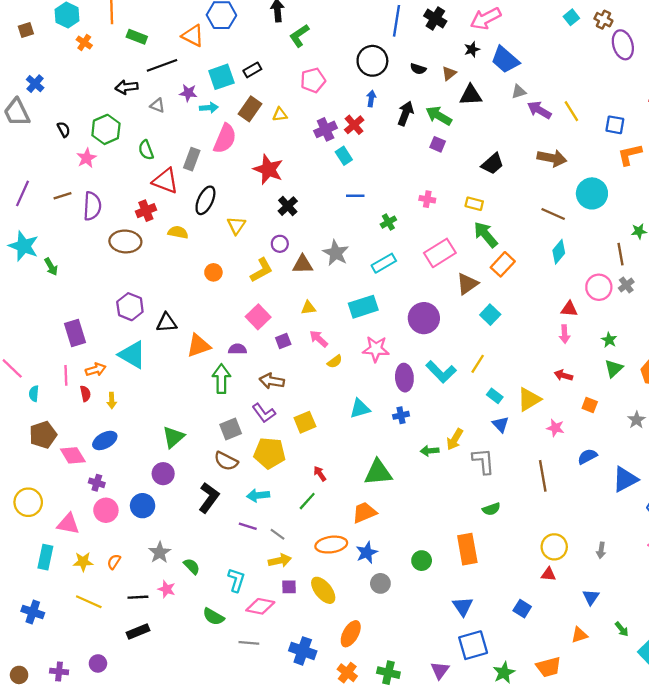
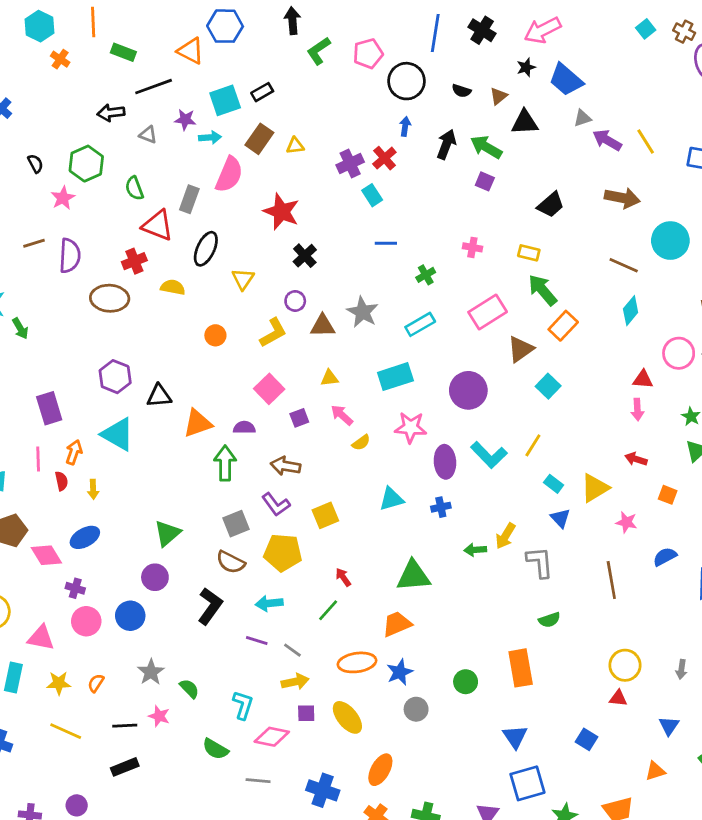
pink pentagon: (313, 80) -> (368, 54), moved
orange arrow: (96, 370) -> (74, 452), turned -54

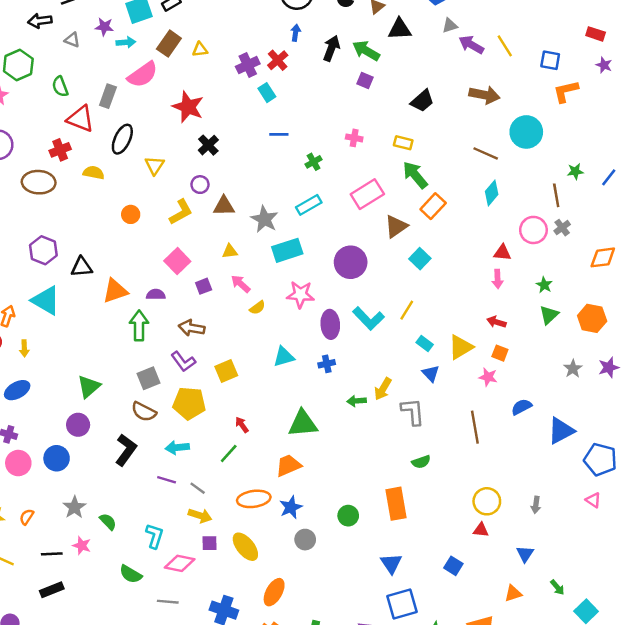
pink semicircle: (229, 175) -> (143, 75), turned 32
gray star: (363, 312) -> (265, 219), moved
orange square: (668, 495) -> (500, 353), moved
yellow arrow: (295, 682) -> (200, 516), turned 30

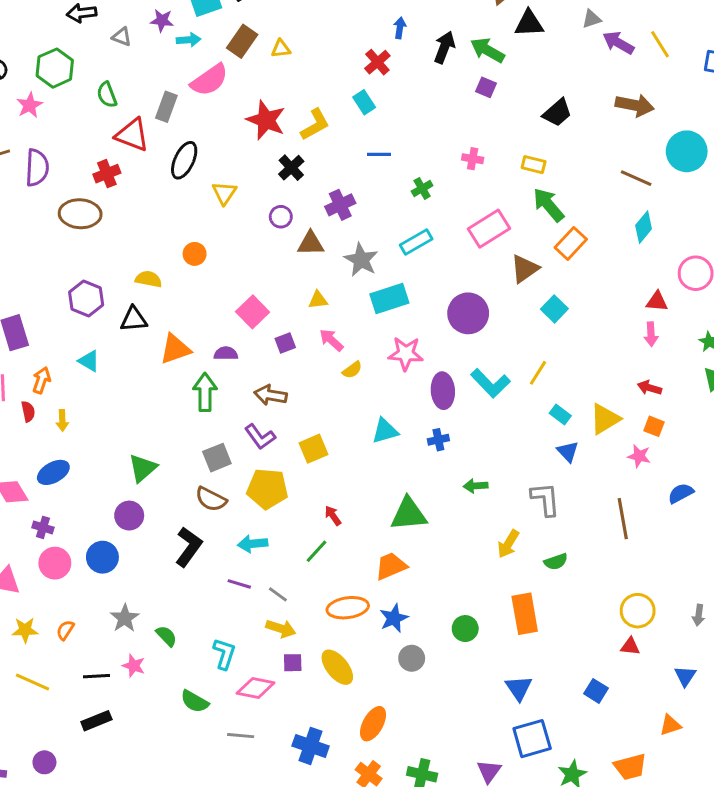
purple cross: (248, 65) -> (340, 205), moved
yellow semicircle: (94, 173) -> (149, 279), moved
yellow L-shape: (181, 212) -> (315, 125), moved
cyan triangle: (46, 300) -> (89, 361), size x0.6
yellow arrow: (383, 389) -> (508, 544), moved

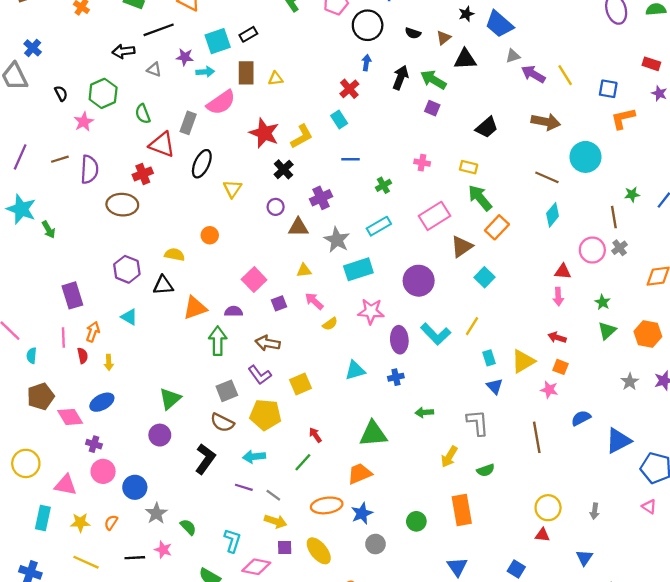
brown rectangle: (242, 41) -> (246, 73), turned -35
cyan rectangle: (560, 414) -> (489, 358), turned 35
blue circle: (102, 557) -> (135, 487), moved

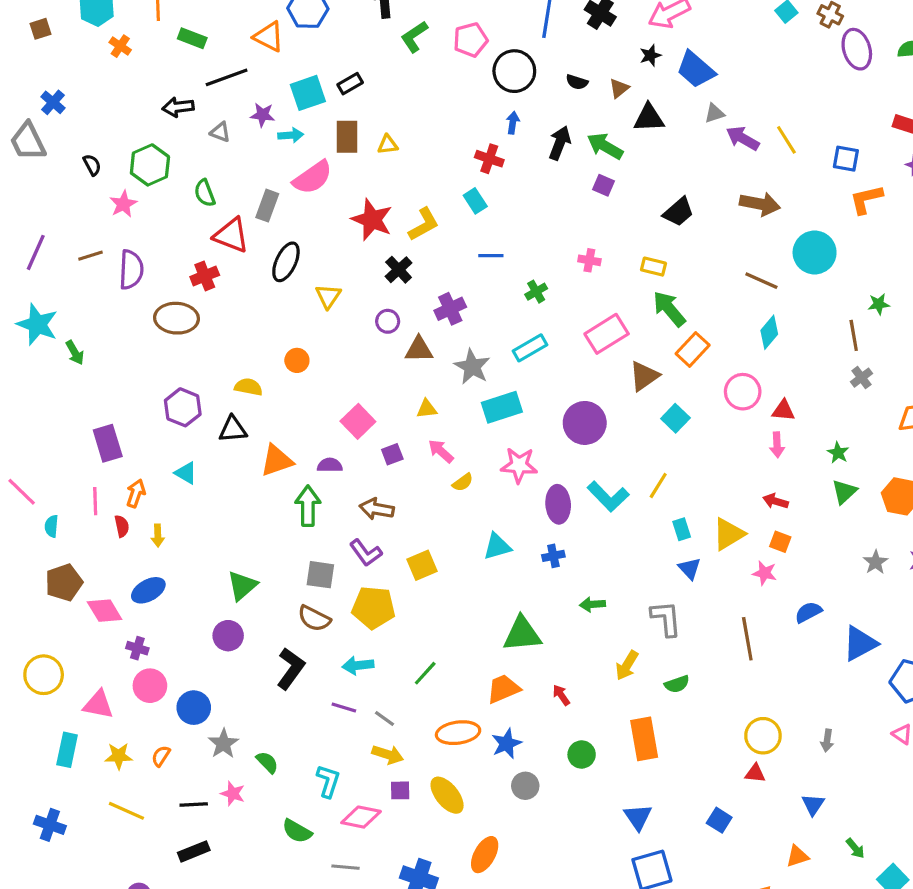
red cross: (349, 89) -> (489, 159), turned -30
pink circle: (592, 250) -> (743, 392), moved
gray square: (227, 391) -> (320, 575), turned 30
red arrow: (315, 435) -> (561, 695), moved

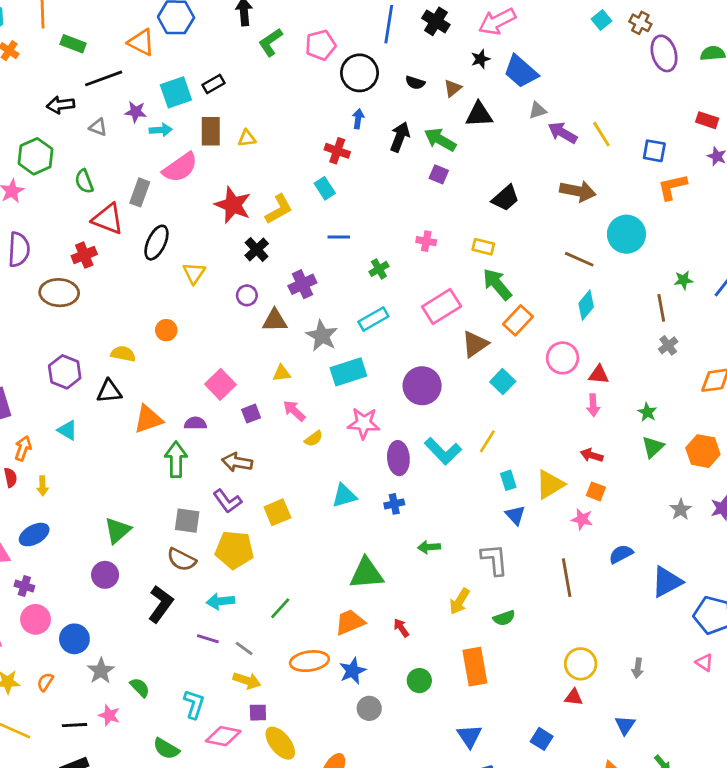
yellow ellipse: (447, 795) -> (280, 743), moved

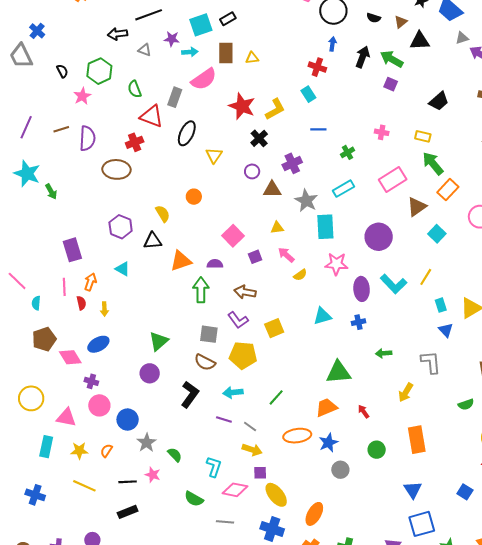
yellow semicircle: (123, 354) -> (163, 214), turned 48
cyan rectangle: (348, 372) -> (325, 227), turned -75
green semicircle: (504, 618) -> (466, 404), moved

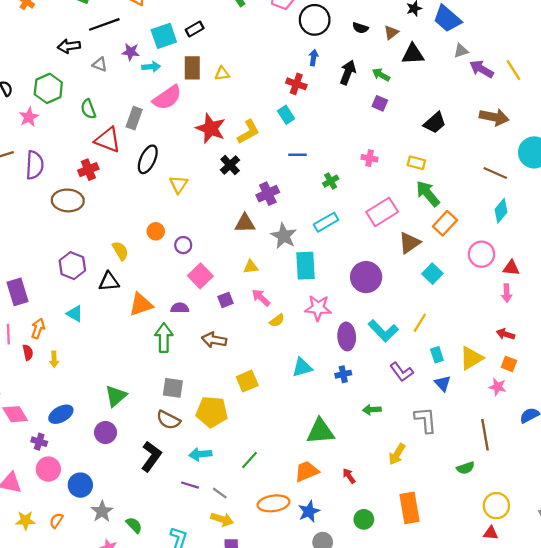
green arrow: (392, 59) -> (381, 75), size x0.7
purple circle: (252, 171) -> (183, 245), moved
purple L-shape: (238, 320) -> (402, 372), moved
blue ellipse: (98, 344) -> (61, 414), moved

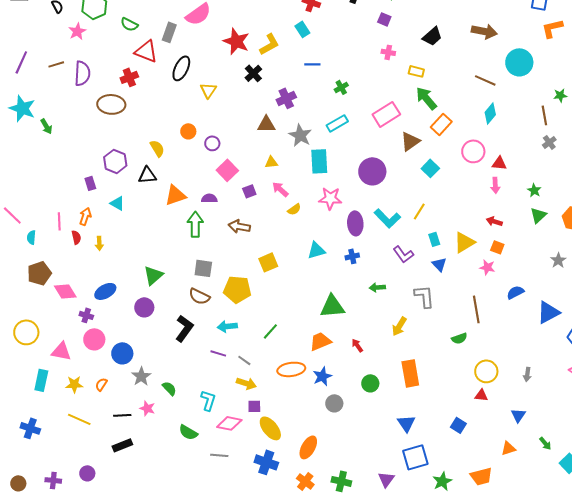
green semicircle: (88, 109) -> (129, 24), turned -42
pink cross: (370, 158) -> (388, 52), moved
purple rectangle: (17, 292) -> (90, 183), moved, size x0.6

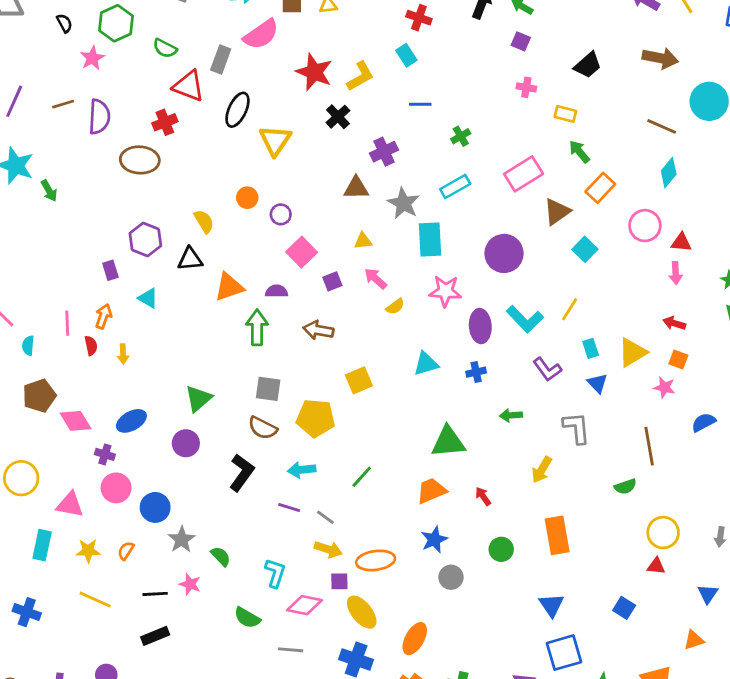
yellow triangle: (208, 90) -> (275, 140), size x1.4
green arrow: (426, 98) -> (579, 152), size x0.7
orange ellipse: (291, 369) -> (376, 560), moved

